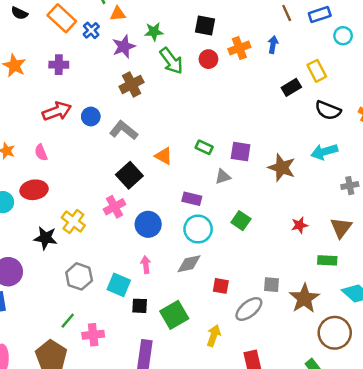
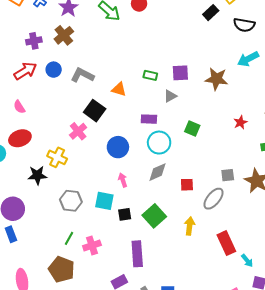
purple cross: (59, 65) -> (34, 41), moved
brown cross: (132, 84) -> (64, 35), moved
pink cross: (115, 207) -> (78, 131), moved

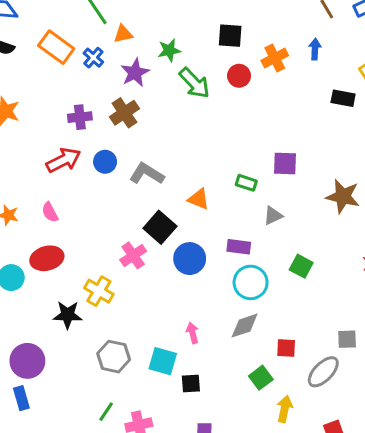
black rectangle: (211, 13) -> (343, 98), turned 49
purple square: (180, 73) -> (285, 164), moved
blue circle: (118, 147) -> (190, 259), moved
green square: (154, 216) -> (261, 378), moved, size x0.7

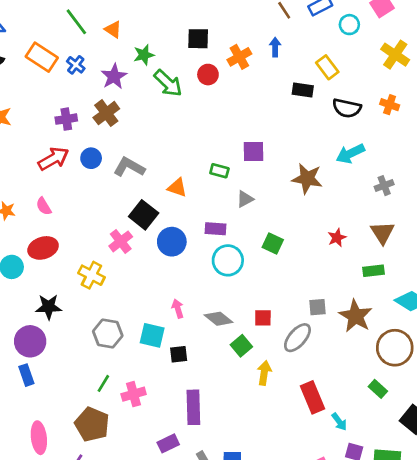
orange triangle: (123, 34) -> (113, 29), moved, turned 48
black star: (68, 315) -> (49, 307), moved
gray diamond: (245, 326) -> (219, 319), moved, turned 60

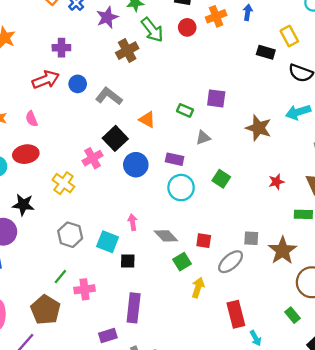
brown cross: (106, 113) -> (127, 51), moved

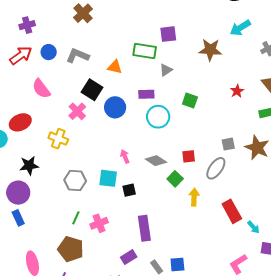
green rectangle: (185, 110) -> (145, 51), size x1.6
pink semicircle: (32, 119) -> (41, 89), moved, size x1.5

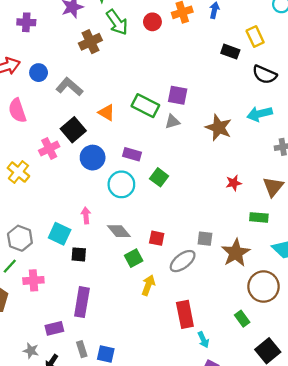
purple cross: (27, 25) -> (26, 22), moved
gray triangle: (166, 70) -> (172, 122), moved
green square: (190, 101) -> (159, 177), moved
cyan circle: (158, 117) -> (121, 184), moved
gray hexagon: (75, 181) -> (20, 238), moved

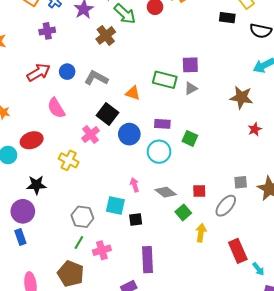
brown star: (219, 128) -> (241, 97), moved

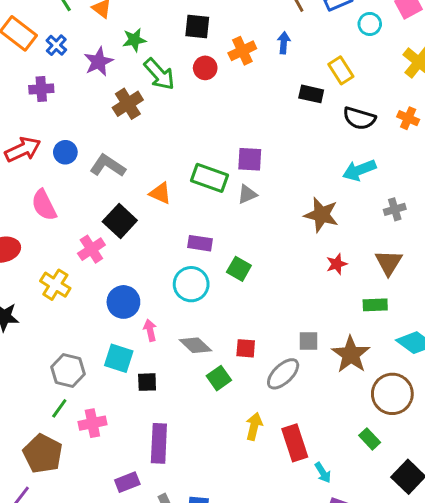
blue circle: (129, 134) -> (123, 302), moved
yellow arrow: (201, 233) -> (254, 426), moved

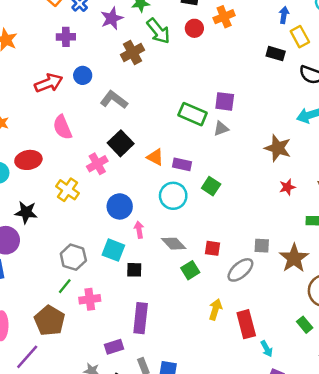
blue arrow: (284, 43) -> (284, 15), moved
blue circle: (65, 152) -> (83, 75), moved
orange triangle: (160, 193) -> (155, 157), moved

